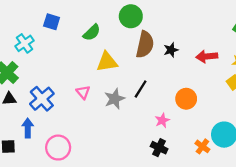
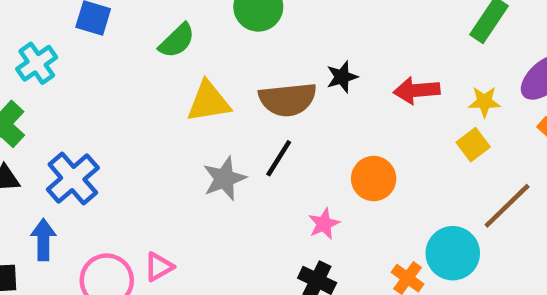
brown semicircle: (145, 44) -> (288, 99), moved, turned 72
pink triangle: (83, 92) -> (159, 267), moved, turned 40

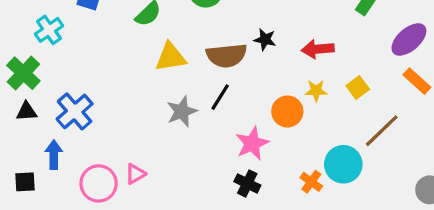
black star: (342, 77) -> (265, 39), turned 30
yellow star: (484, 102) -> (316, 91), moved
pink star: (324, 224) -> (252, 143), size x1.5

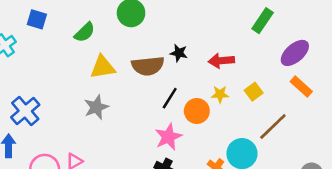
black line: (220, 97) -> (170, 98), moved
gray star: (182, 111) -> (96, 107), moved

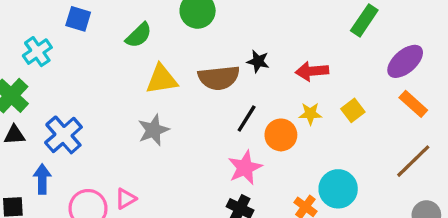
brown line: (273, 126) -> (413, 161), moved

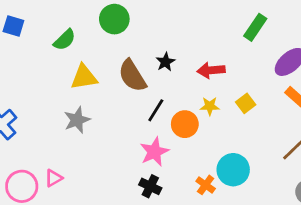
black star: (258, 61) -> (165, 62), turned 30
brown semicircle: (219, 78) -> (132, 76), turned 64

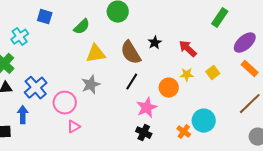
red arrow: (211, 70) -> (188, 49), turned 48
black line: (156, 110) -> (132, 82), moved
pink circle: (22, 186) -> (65, 103), moved

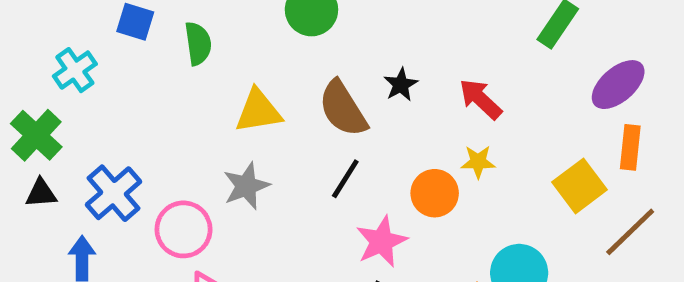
green semicircle: (82, 27) -> (198, 44), moved, turned -54
orange rectangle: (250, 69) -> (630, 147), turned 54
yellow square: (213, 73) -> (579, 186), moved, size x1.5

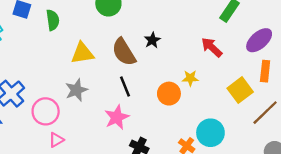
red arrow: (480, 99) -> (212, 47), moved
black line: (345, 179) -> (125, 86), turned -54
pink star: (382, 241) -> (117, 117), moved

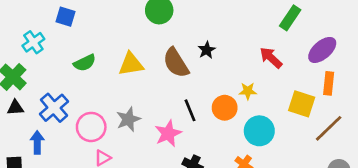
green semicircle: (53, 20) -> (85, 63), moved, turned 72
black line: (125, 86) -> (190, 110), moved
gray star: (76, 90) -> (128, 119), moved
yellow square: (240, 90) -> (302, 104), turned -35
cyan circle: (210, 133) -> (259, 131), moved

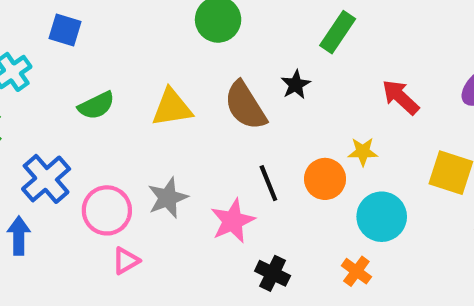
green rectangle: (290, 18) -> (338, 32), moved

